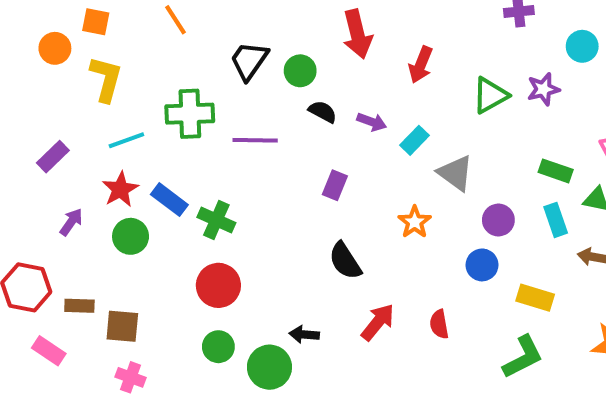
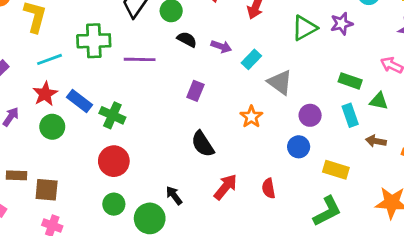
black arrow: (304, 334) -> (174, 195), turned 48

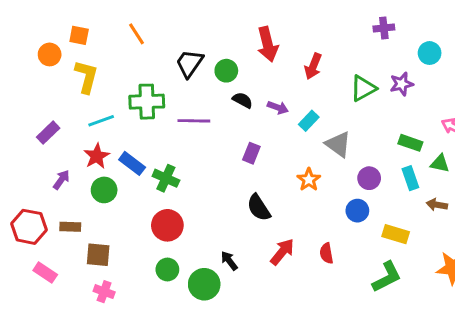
brown rectangle: (16, 175) -> (70, 227), moved

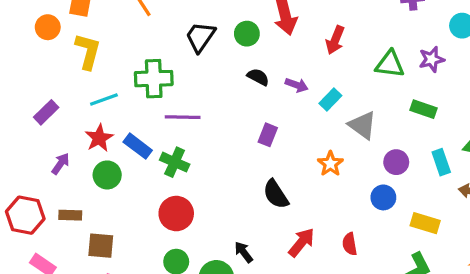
green circle: (226, 71) -> (247, 34), moved
green triangle: (363, 88) -> (390, 64), turned 36
purple line: (194, 121) -> (183, 117), moved
green rectangle: (410, 143) -> (424, 109), moved

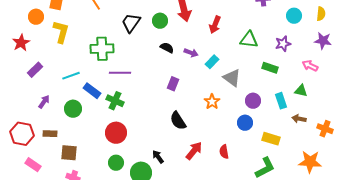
purple star: (432, 59) -> (283, 44), moved
cyan line: (104, 99) -> (71, 76), moved
red star: (99, 138) -> (21, 43), moved

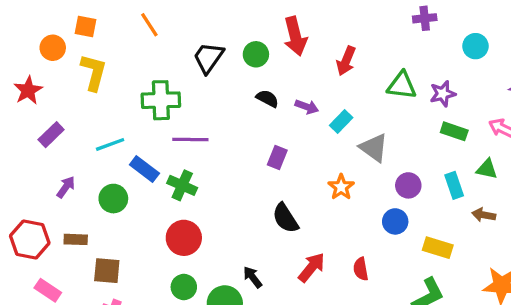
purple star: (283, 44) -> (443, 94), moved
green rectangle: (270, 68) -> (454, 131), moved

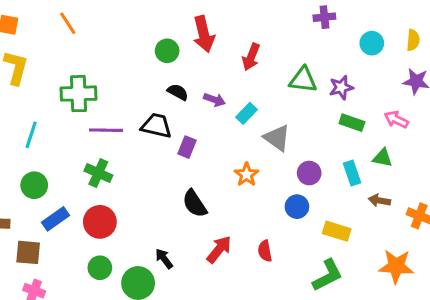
black trapezoid: (208, 58) -> (156, 126), moved, turned 68
cyan line: (110, 144) -> (31, 135), turned -52
blue rectangle: (144, 169) -> (56, 219), moved, turned -72

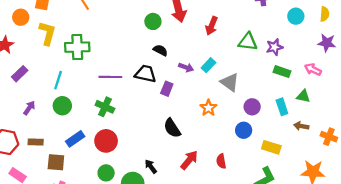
green cross: (78, 94) -> (77, 47), moved
purple arrow: (214, 100) -> (186, 67), moved
green circle: (34, 185) -> (62, 106), moved

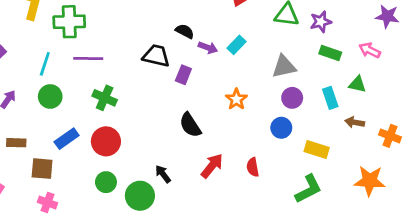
black semicircle: (160, 50) -> (185, 31), moved
purple line: (110, 77) -> (88, 58), moved
gray triangle: (230, 82) -> (284, 67), moved, turned -48

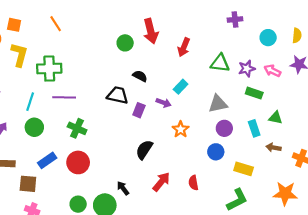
purple arrow: (208, 48) -> (163, 103), moved
pink arrow: (370, 50) -> (272, 71), moved
black semicircle: (190, 125) -> (144, 150), turned 66
green circle: (106, 182) -> (78, 204), moved

